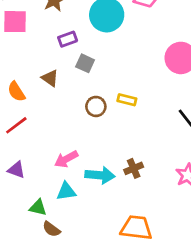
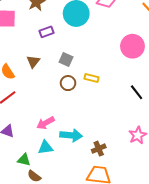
gray square: (85, 63) -> (66, 60), moved
brown triangle: (50, 78) -> (33, 62), turned 32
brown cross: (134, 168) -> (99, 149), moved

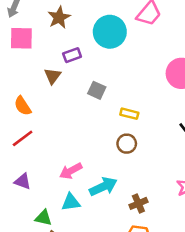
brown triangle: (33, 62) -> (53, 76), moved
brown circle: (68, 83) -> (127, 144), moved
cyan arrow: (71, 135) -> (103, 187), turned -30

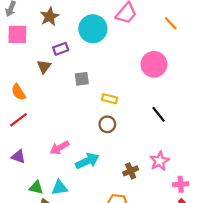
gray square: (97, 90) -> (82, 79), turned -32
cyan triangle: (71, 202) -> (60, 188), moved
brown cross: (138, 203) -> (131, 171), moved

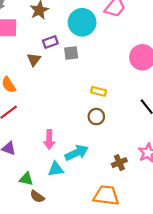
gray square: (82, 79) -> (71, 53), moved
pink arrow: (60, 148) -> (49, 140), turned -60
cyan triangle: (60, 188) -> (56, 169), moved

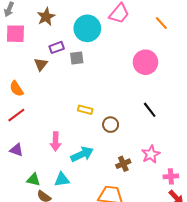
yellow rectangle: (99, 91) -> (85, 110), moved
brown circle: (96, 117) -> (111, 125), moved
cyan triangle: (56, 169) -> (62, 180), moved

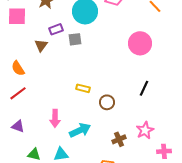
black line: (150, 110) -> (144, 88), turned 63

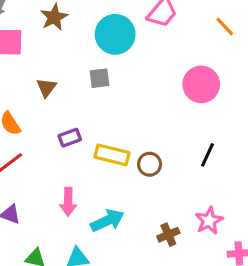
purple rectangle: (56, 29) -> (70, 138), moved
yellow rectangle: (83, 88) -> (112, 155), size x1.5
brown circle: (107, 102) -> (150, 164), moved

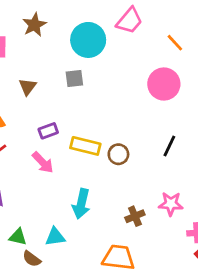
orange line: (225, 27) -> (175, 43), moved
pink arrow: (68, 202) -> (43, 162), moved, turned -45
cyan arrow: (107, 221) -> (81, 204), turned 128
pink star: (209, 221) -> (171, 204), turned 30

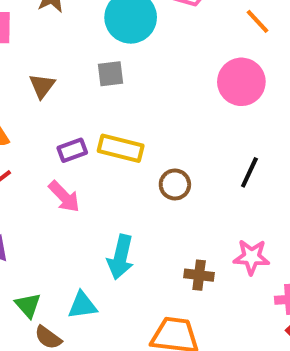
yellow rectangle: (85, 146) -> (121, 148), moved
brown cross: (135, 216) -> (199, 275), turned 30
green triangle: (18, 237) -> (28, 305), turned 36

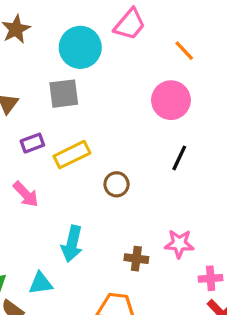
gray square: (110, 74) -> (64, 94), size x1.4
yellow rectangle: (121, 148) -> (72, 155), turned -40
purple rectangle: (72, 150) -> (32, 143), moved
black line: (249, 172) -> (179, 158), moved

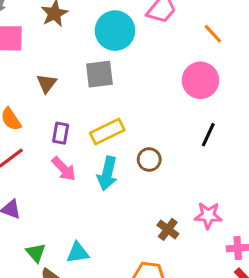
purple rectangle: (32, 143) -> (61, 133), moved, turned -60
cyan arrow: (72, 244) -> (107, 174), moved
brown cross: (136, 259) -> (168, 229), turned 30

